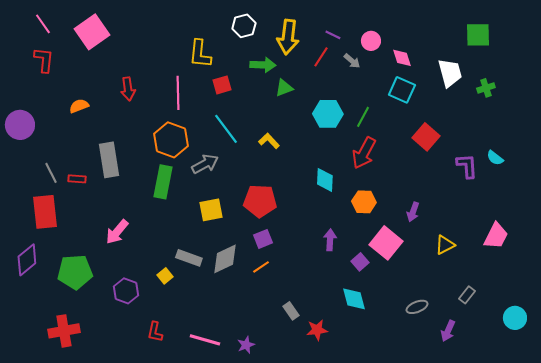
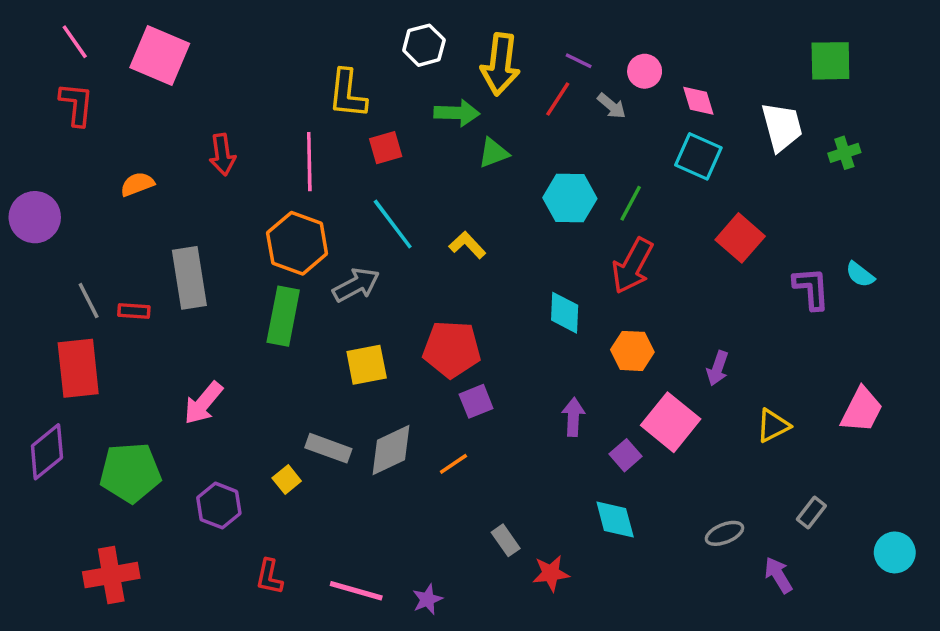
pink square: (92, 32) -> (160, 56), turned -32
purple square: (263, 239) -> (476, 401), moved
purple arrow: (448, 331) -> (778, 575), turned 125

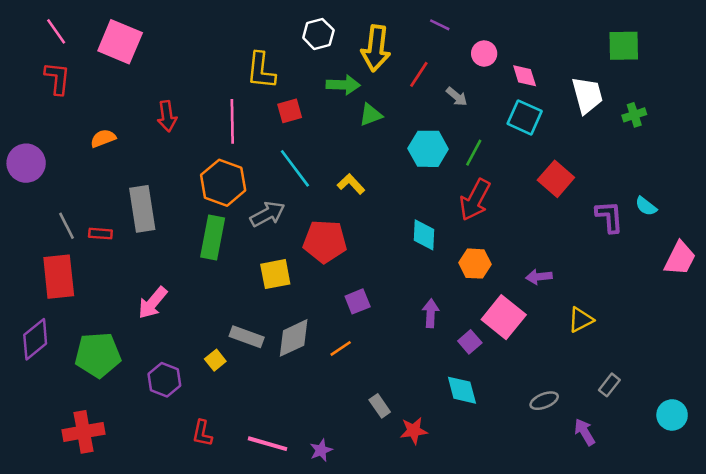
purple line: (579, 61) -> (440, 25), moved
gray arrow: (612, 106) -> (457, 97), moved
red pentagon: (452, 349) -> (325, 241), moved
purple arrow: (718, 368) -> (539, 277), turned 65
pink trapezoid: (862, 410) -> (680, 258), moved

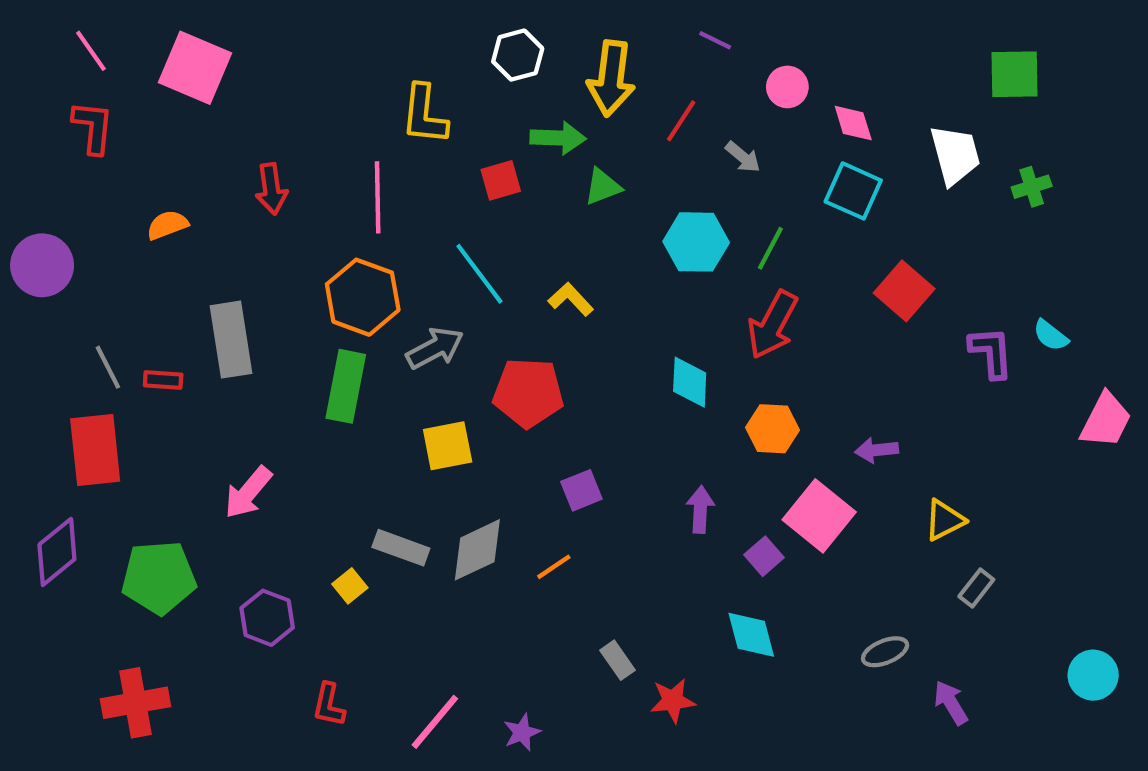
red square: (290, 111) -> (501, 180), moved
gray rectangle: (609, 385) -> (976, 588), moved
pink line: (267, 444) -> (435, 722), turned -66

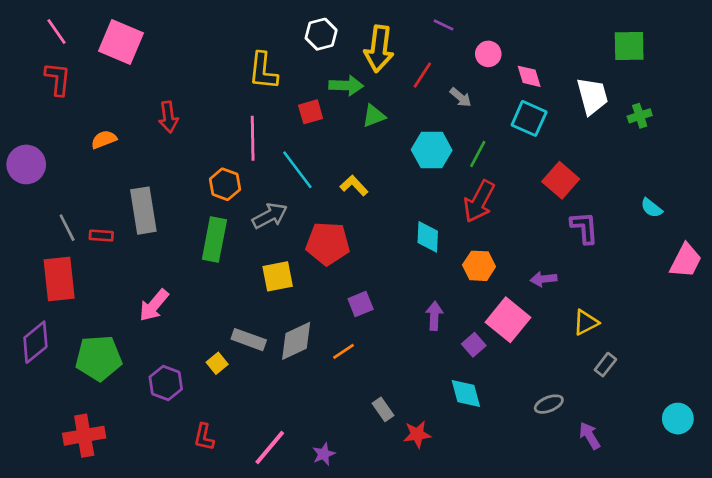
pink line: (378, 197) -> (253, 138), moved
orange hexagon: (363, 297) -> (225, 184), size x0.7
purple L-shape: (991, 352) -> (584, 228), moved

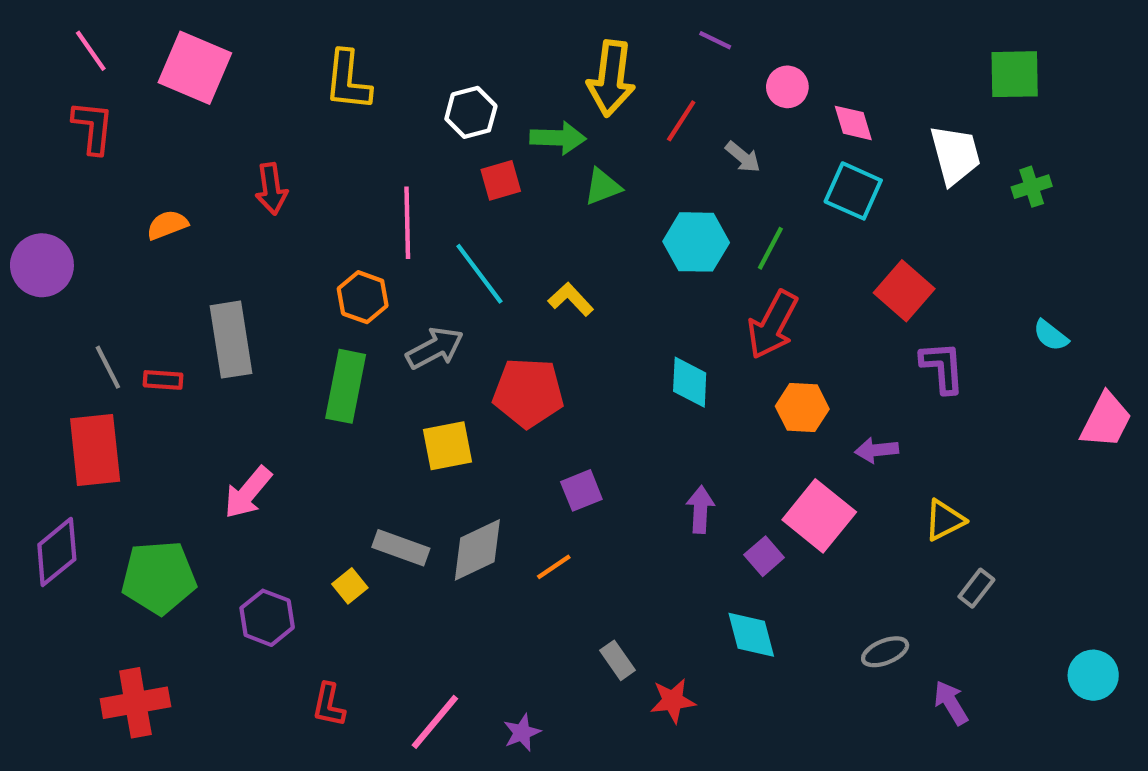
white hexagon: (321, 34) -> (471, 112), moved
yellow L-shape: (263, 71) -> (348, 81), moved
orange hexagon: (479, 266) -> (802, 408), moved

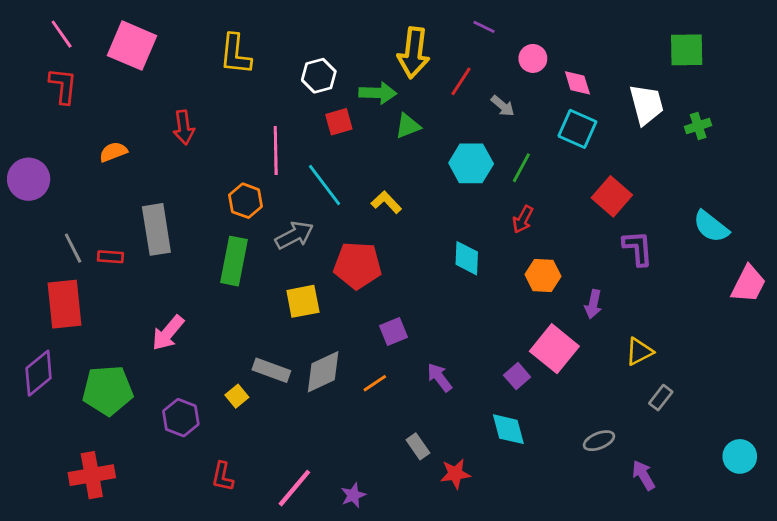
red arrow: (773, 325) -> (523, 219), size x0.6
cyan semicircle: (1051, 335) -> (711, 227), size x1.5
purple arrow: (877, 450) -> (593, 304), turned -72
purple arrow: (700, 510) -> (439, 377), moved, turned -40

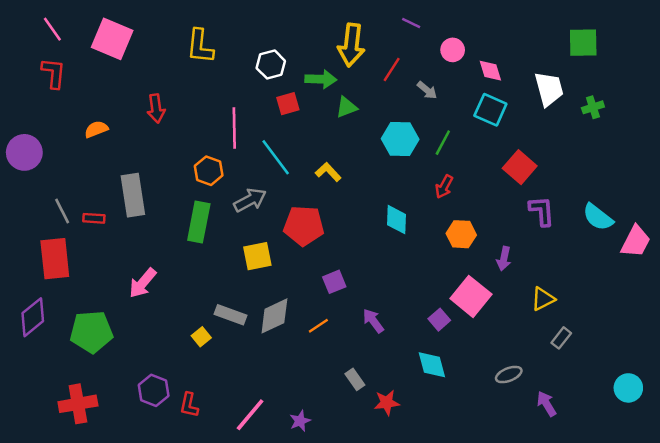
cyan semicircle: (711, 227) -> (598, 217), moved
purple hexagon: (181, 418) -> (154, 390), moved

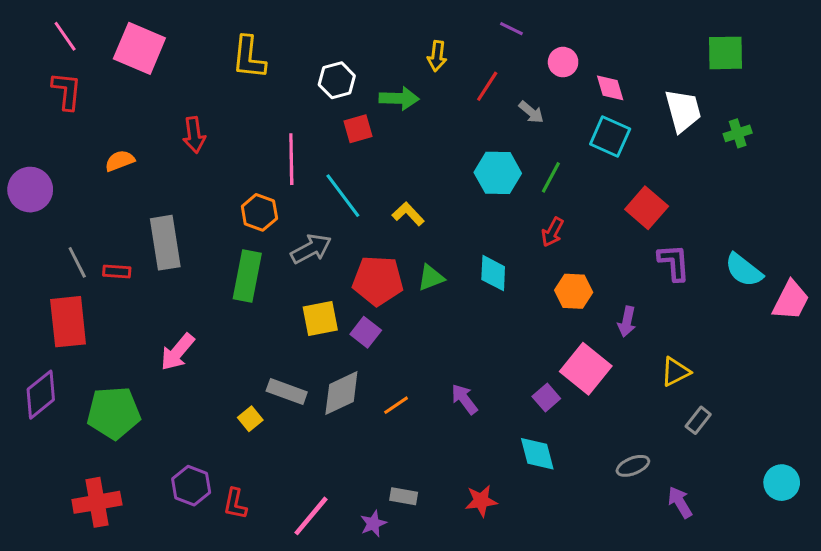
yellow arrow: (351, 45) -> (437, 56), size x0.6
green triangle: (346, 107) -> (431, 278), moved
purple square: (334, 282) -> (366, 332), moved, turned -30
gray rectangle: (355, 379) -> (404, 496), moved, turned -45

